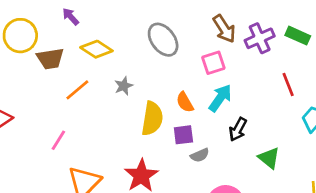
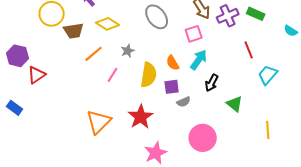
pink line: (58, 140) -> (113, 75), moved

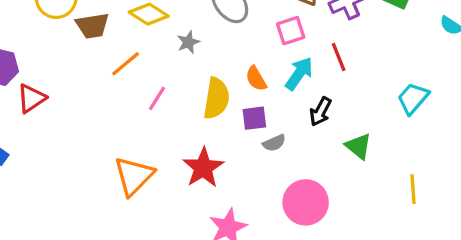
red line: (249, 50) -> (339, 57), moved
gray star: (128, 51) -> (188, 42), moved

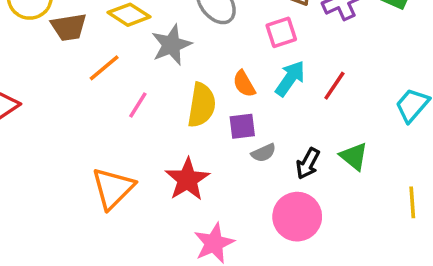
gray star: (188, 42) -> (171, 45), size x1.6
red line: (339, 57) -> (334, 86), moved, turned 56
black arrow: (320, 112) -> (308, 163), moved

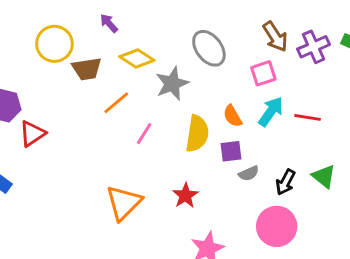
red line: (334, 86) -> (308, 117), turned 65
red star: (187, 179) -> (185, 195), size x0.7

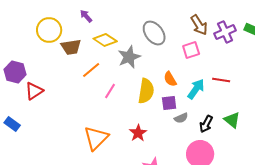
cyan arrow: (271, 112) -> (196, 89), moved

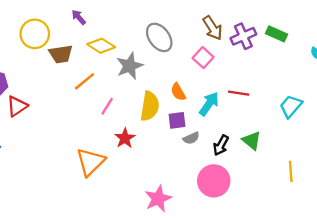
pink square: (191, 50) -> (203, 58), turned -30
red star: (138, 133) -> (125, 138), moved

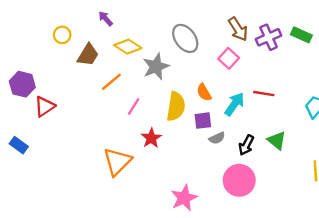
yellow circle: (35, 34) -> (62, 35), size x0.6
brown trapezoid: (61, 54) -> (88, 55), turned -50

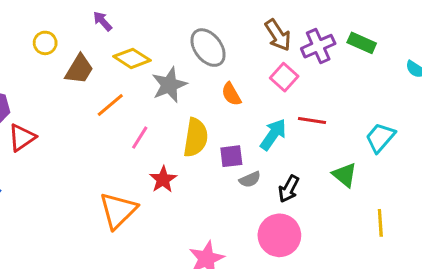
pink square: (229, 58) -> (284, 77), moved
orange semicircle: (204, 92) -> (231, 94), moved
green triangle: (277, 140) -> (345, 175), moved

